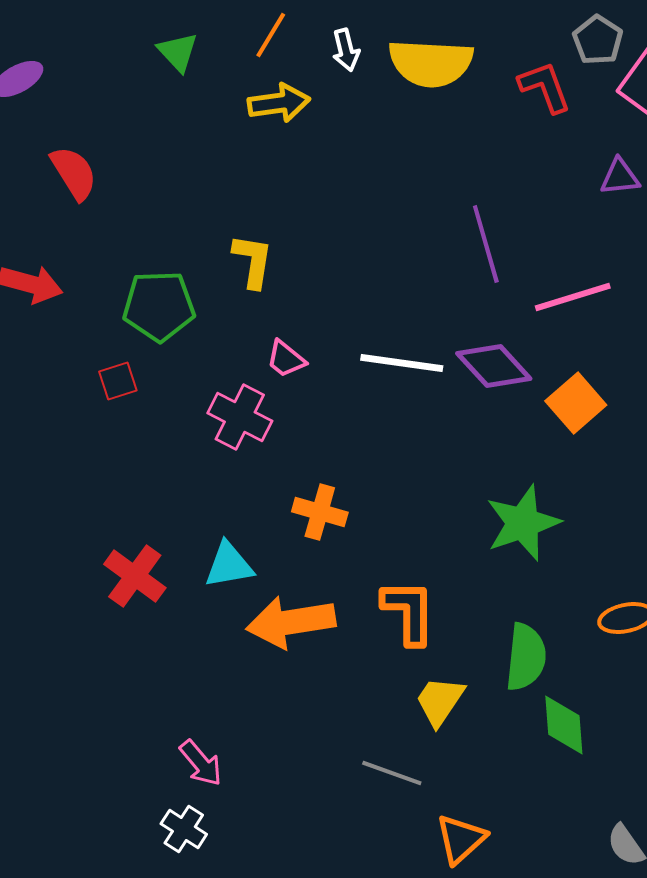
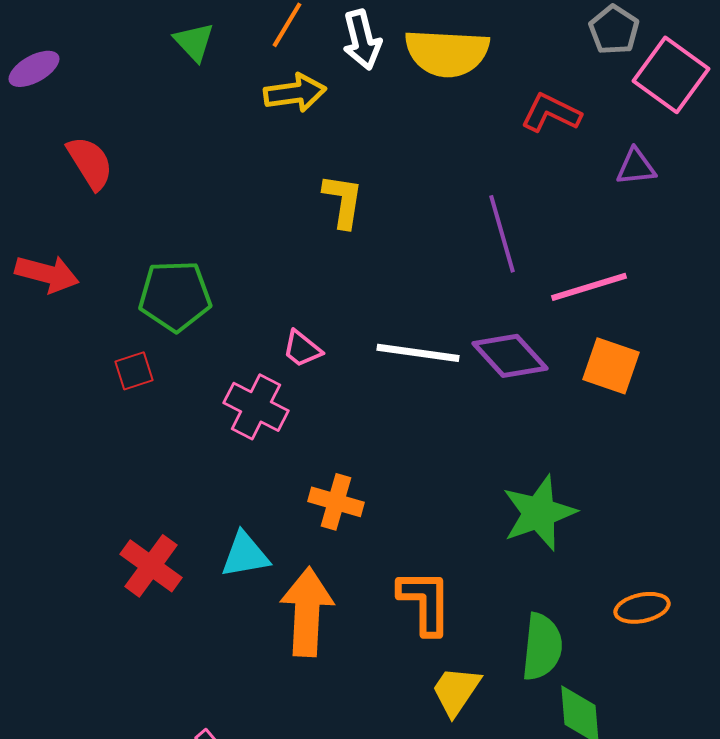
white arrow: (346, 50) -> (362, 40), size x1.4
red L-shape: (545, 87) -> (551, 113), moved, turned -44
yellow L-shape: (253, 261) -> (343, 201), moved
orange square: (576, 403) -> (611, 366), moved, turned -30
orange arrow: (291, 622) -> (307, 612), turned 102

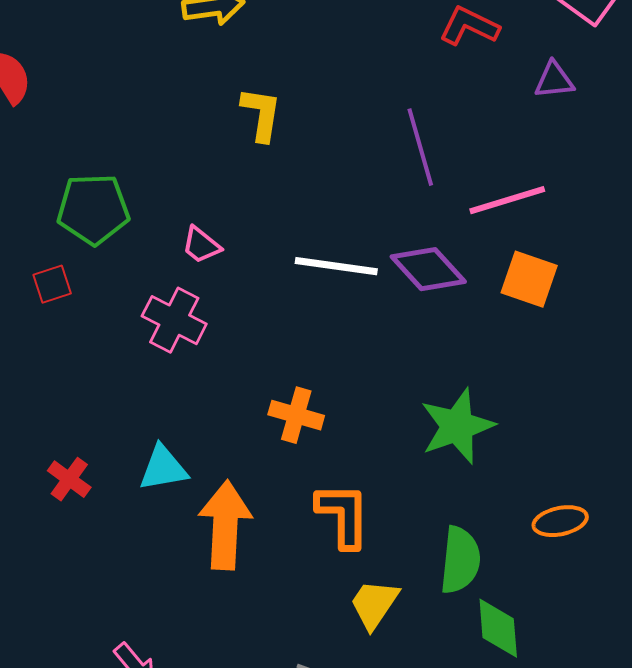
pink trapezoid: (302, 349) -> (201, 245), moved
orange cross: (336, 502) -> (296, 415), moved
red cross: (151, 566) -> (69, 479), size x0.7

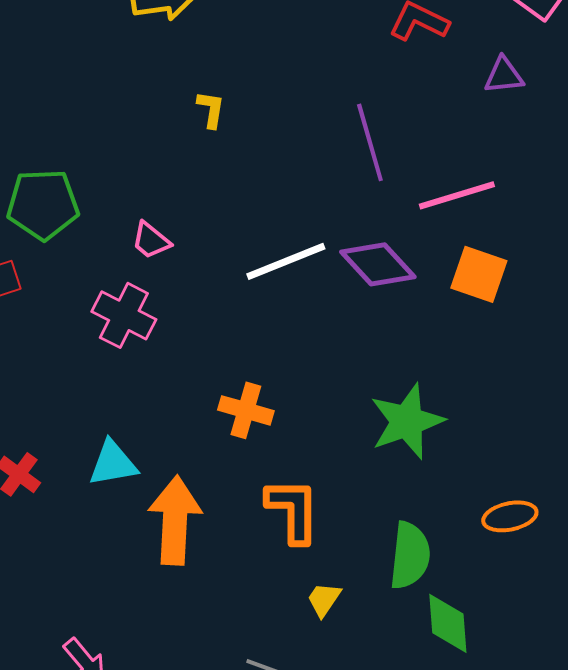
yellow L-shape: (261, 114) -> (211, 109), size x0.7
white line: (336, 266) -> (286, 261), turned -30
yellow trapezoid: (374, 604) -> (324, 599), size x0.7

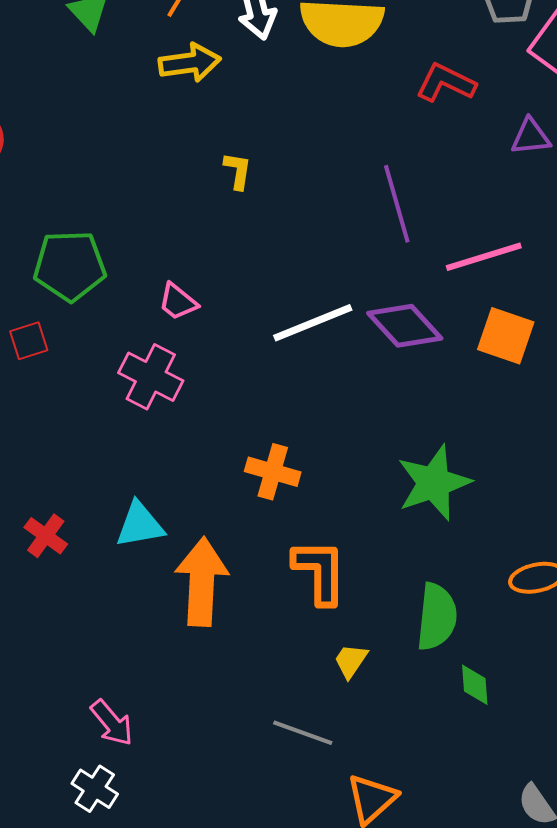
green diamond: (448, 623) -> (475, 685), size x0.7

